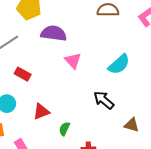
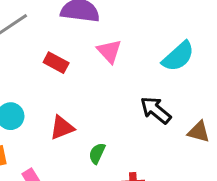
red rectangle: (23, 74) -> (56, 63), moved
brown triangle: (132, 125) -> (199, 132), moved

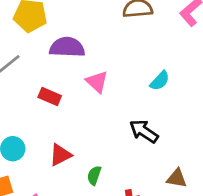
cyan semicircle: (178, 56) -> (160, 81), size x0.7
brown triangle: (199, 132) -> (177, 178), moved

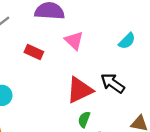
red triangle: (60, 155) -> (80, 90), moved, size x1.4
green semicircle: (94, 175) -> (84, 120), moved

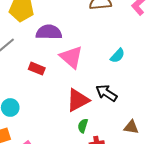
pink triangle: (74, 41) -> (71, 57), size x1.4

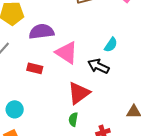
black arrow: (106, 93) -> (98, 66), moved
green semicircle: (83, 126) -> (73, 119), moved

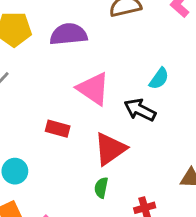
purple semicircle: (41, 32) -> (68, 34), moved
red rectangle: (35, 68) -> (58, 129), moved

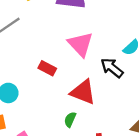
red triangle: (110, 149) -> (83, 92), turned 44

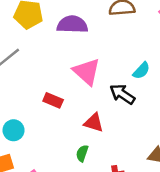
red triangle: (83, 92) -> (94, 123), size x0.7

